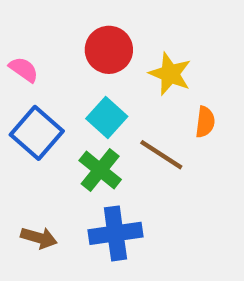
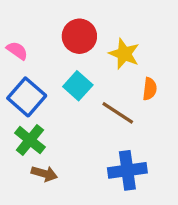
green cross: (100, 170) -> (30, 140), moved
blue cross: (115, 233) -> (127, 170), moved
brown arrow: (39, 238) -> (44, 174), moved

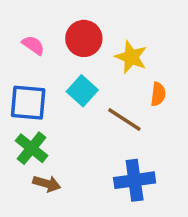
pink semicircle: (17, 51) -> (33, 45), moved
blue square: (27, 97) -> (28, 103), turned -36

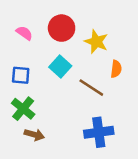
blue square: (28, 103) -> (21, 75), size x0.7

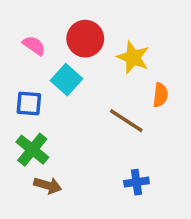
cyan square: (60, 66) -> (66, 80), moved
blue cross: (99, 132) -> (136, 182), size x0.6

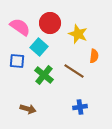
pink semicircle: (34, 45) -> (20, 27), size x1.5
green cross: (32, 150) -> (44, 75), moved

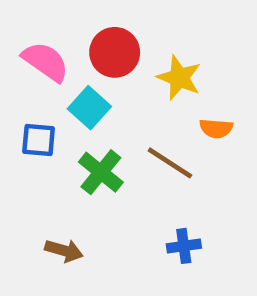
orange semicircle: (94, 56) -> (216, 128), turned 88

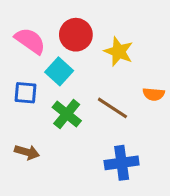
orange semicircle: (216, 128) -> (154, 94), moved
blue cross: (184, 246) -> (122, 163), size x1.5
brown arrow: (64, 251) -> (27, 152), moved

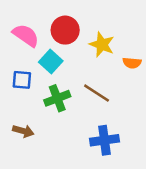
orange semicircle: (154, 94) -> (132, 63), moved
green cross: (67, 114) -> (57, 98), turned 30

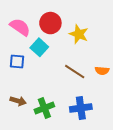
orange semicircle: (132, 63) -> (102, 71), moved
green cross: (57, 98) -> (44, 108), moved

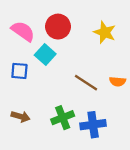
yellow star: (79, 34) -> (105, 32), moved
green cross: (44, 108) -> (63, 118), moved

